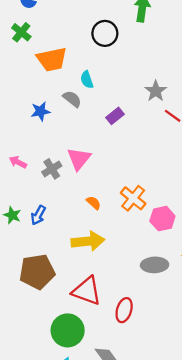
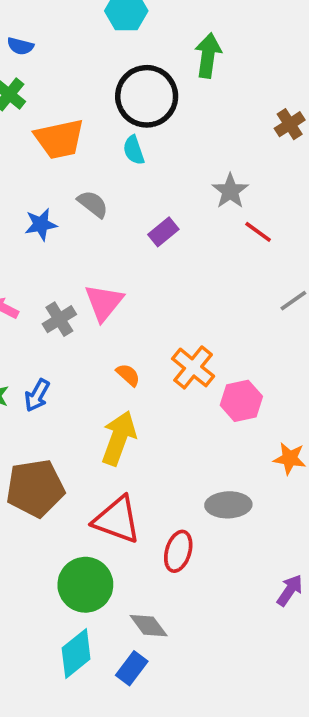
black circle: (105, 33) -> (147, 96), size x1.4
cyan semicircle: (87, 80) -> (134, 150), moved
yellow arrow: (88, 241) -> (119, 438), turned -64
gray ellipse: (155, 265) -> (228, 505), moved

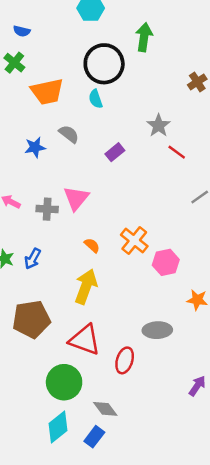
gray cross: (59, 319) -> (47, 209), turned 35

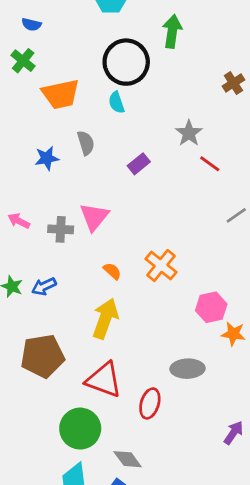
gray semicircle: (69, 134) -> (86, 143), turned 35
blue arrow: (33, 259) -> (44, 286), turned 35
pink hexagon: (166, 262) -> (211, 307), moved

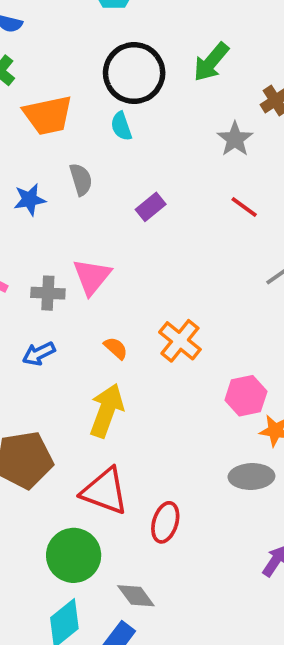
green arrow: (172, 31) -> (211, 62), moved, turned -148
gray star: (189, 133) -> (235, 139), moved
blue arrow: (44, 286) -> (39, 354), moved
gray ellipse: (187, 369) -> (251, 477), moved

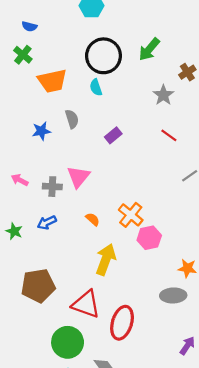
pink hexagon: (246, 396) -> (149, 238), moved
yellow arrow: (107, 410) -> (106, 260), moved
red ellipse: (165, 522) -> (122, 323), size x1.4

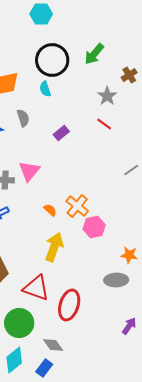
red line: (169, 135) -> (104, 124), moved
orange semicircle: (93, 219) -> (50, 210), moved

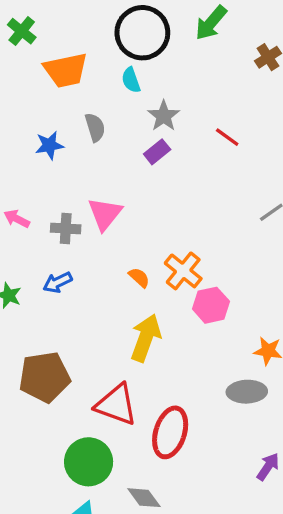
gray star: (107, 96) -> (164, 116), moved

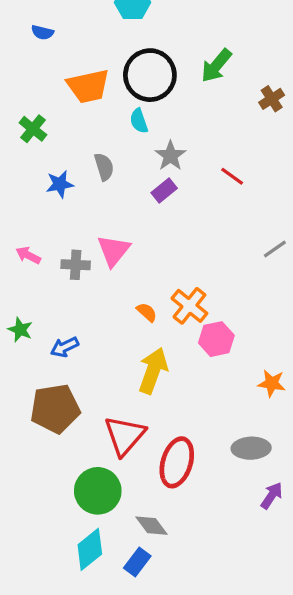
green cross: (22, 31) -> (33, 129), moved
orange trapezoid: (66, 70) -> (88, 86), moved
blue arrow: (58, 282) -> (65, 347), moved
gray ellipse: (247, 392) -> (251, 448), moved
red triangle: (116, 405) -> (125, 436), turned 51

